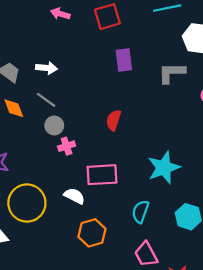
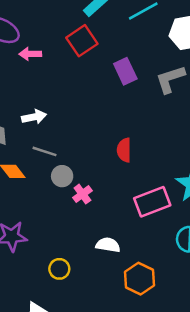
purple rectangle: (124, 60) -> (125, 71), moved
pink rectangle: (102, 175) -> (152, 202), moved
yellow circle: (27, 203) -> (59, 269), size x0.5

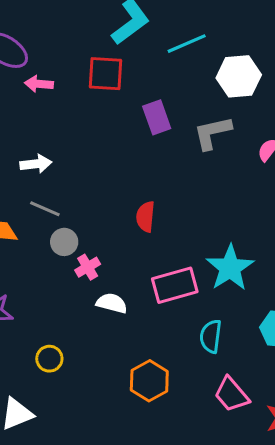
red square: (82, 41) -> (105, 74), turned 32
white semicircle: (108, 245) -> (112, 303), moved

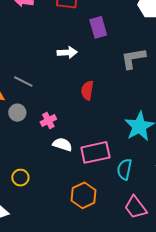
gray L-shape: (212, 133) -> (133, 58), moved
white arrow: (36, 164) -> (67, 52), moved
gray circle: (64, 242) -> (17, 113), moved
pink rectangle: (175, 285) -> (95, 152), moved

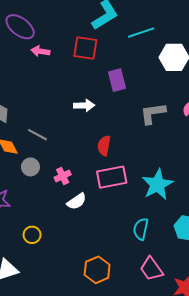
white semicircle: (62, 144) -> (77, 201), turned 126
pink rectangle: (95, 152) -> (112, 177), moved
orange hexagon: (83, 195) -> (97, 270), moved

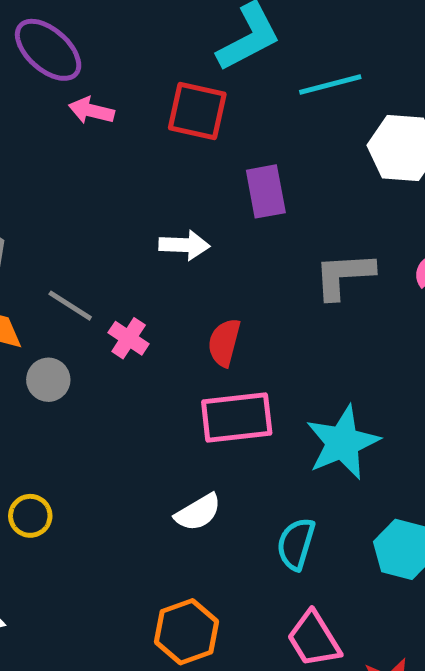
pink cross: (63, 176) -> (129, 338), moved, turned -35
white semicircle: (77, 201) -> (198, 512), moved
yellow circle: (32, 235) -> (30, 516), moved

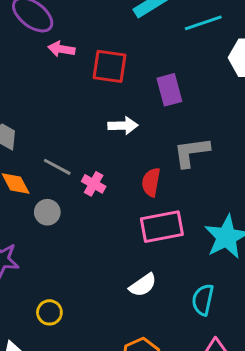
red square: (197, 111) -> (110, 66), moved
gray L-shape: (344, 275) -> (192, 152), moved
yellow circle: (30, 516) -> (49, 312), moved

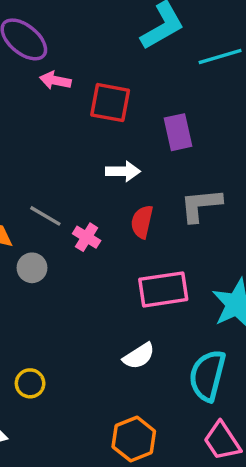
red semicircle: (151, 182) -> (142, 222), moved
cyan semicircle: (203, 300) -> (207, 375), size x1.4

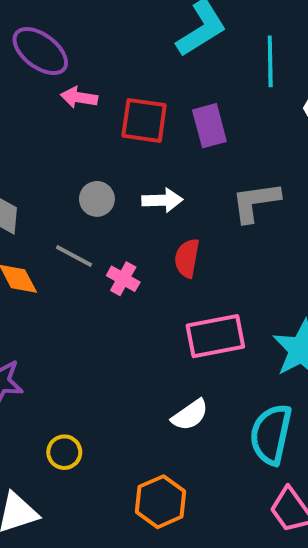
cyan line: (220, 57) -> (270, 61), turned -72
purple rectangle: (178, 132) -> (209, 126), moved
gray L-shape: (201, 205) -> (256, 202), moved
gray circle: (32, 268) -> (97, 199), moved
orange hexagon: (134, 439) -> (161, 502), moved

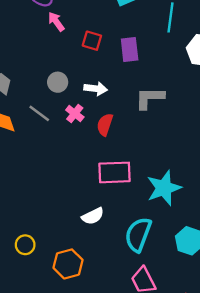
pink arrow: (79, 97) -> (56, 22), turned 36
red square: (144, 120) -> (92, 41), size x0.7
pink cross: (123, 279) -> (75, 114), moved
yellow circle: (64, 452) -> (25, 245), moved

